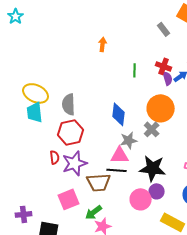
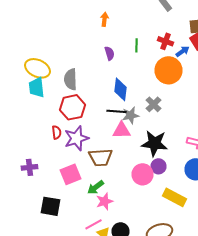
purple semicircle: (168, 78) -> (110, 53), moved
orange circle: (161, 108) -> (168, 70), moved
black line: (117, 170) -> (116, 111), moved
purple cross: (24, 214) -> (30, 167), moved

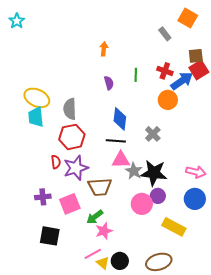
blue arrow: (182, 51) -> (182, 81), size x1.6
orange circle: (168, 70) -> (168, 100), size x0.7
gray star: (130, 115) -> (134, 171), moved, turned -30
purple cross: (30, 167) -> (43, 197), moved

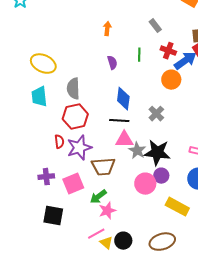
gray rectangle: (165, 34) -> (155, 26), moved
yellow ellipse: (37, 98) -> (43, 64), moved

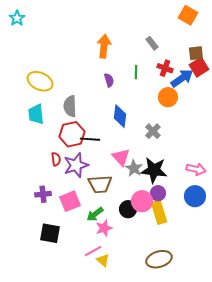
orange arrow: (107, 29) -> (104, 46), size x1.6
black line: (119, 121) -> (90, 139), moved
pink triangle: (124, 140) -> (121, 157), turned 48
yellow rectangle: (177, 207) -> (159, 212), moved, turned 45
black circle: (123, 241) -> (128, 209), moved

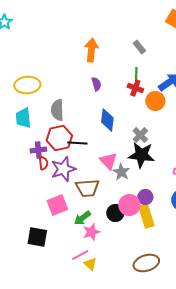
red cross: (165, 68) -> (135, 88), moved
green line: (136, 72) -> (136, 74), moved
yellow ellipse: (40, 81) -> (27, 85), turned -30
black star: (154, 170) -> (141, 155), moved
purple cross: (43, 194) -> (38, 150), moved

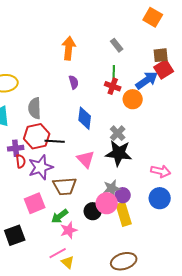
gray star: (121, 172) -> (112, 188), moved, turned 30
black square: (37, 237) -> (15, 235), turned -30

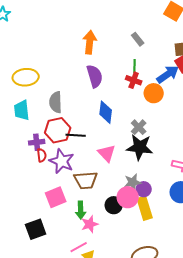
purple semicircle: (74, 82) -> (95, 76), size x1.6
purple star: (41, 167) -> (62, 161), turned -30
green arrow: (60, 216) -> (81, 210), turned -54

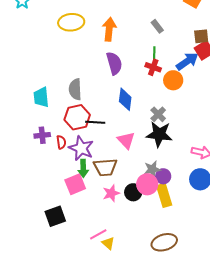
yellow ellipse: (26, 77) -> (71, 22), moved
purple cross: (37, 142) -> (42, 135), moved
green arrow: (81, 210) -> (83, 168), moved
pink star: (90, 224) -> (111, 193), moved

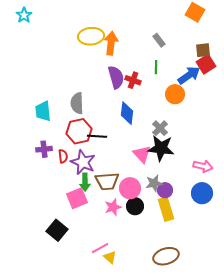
yellow ellipse: (71, 22) -> (91, 36), moved
red cross: (153, 67) -> (133, 80), moved
pink triangle: (126, 140) -> (142, 154), moved
pink circle: (147, 184) -> (130, 188), moved
black square: (55, 216) -> (57, 230), turned -30

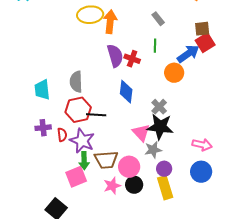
gray star: (154, 183) -> (153, 150), moved

